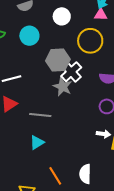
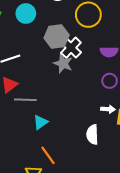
gray line: (40, 115) -> (25, 100), moved
white semicircle: (85, 174) -> (92, 135), moved
orange line: (55, 176) -> (48, 155), moved

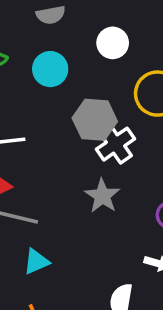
gray star: (63, 63) -> (102, 196), moved

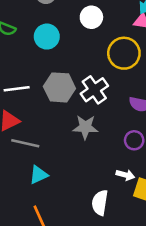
gray hexagon: (95, 120) -> (59, 87), moved
gray star: (102, 196) -> (85, 127), turned -30

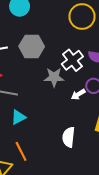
white cross: (94, 90) -> (72, 60), moved
white arrow: (125, 175) -> (78, 94), moved, turned 136

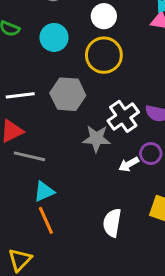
yellow circle: (82, 17) -> (104, 55), moved
orange line: (21, 151) -> (46, 220), moved

